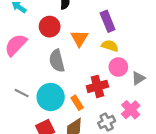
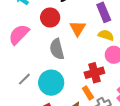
gray line: (22, 93) -> (24, 79), turned -72
orange rectangle: (77, 103) -> (88, 93), moved

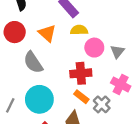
red cross: (94, 73) -> (81, 73), turned 30

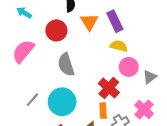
orange triangle: (47, 33) -> (89, 22), moved
red cross: (81, 73) -> (109, 88), turned 30
orange rectangle: (81, 97) -> (103, 111), turned 32

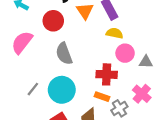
gray triangle: (150, 77) -> (146, 62), turned 40
red cross: (109, 88) -> (107, 74), turned -36
orange rectangle: (103, 111) -> (102, 97), turned -64

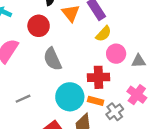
yellow semicircle: (115, 33) -> (103, 34), turned 126
gray line: (33, 89) -> (23, 99), turned 32
cyan circle: (62, 90) -> (70, 97), moved

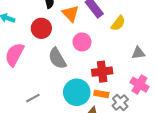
yellow semicircle: (103, 34) -> (118, 23), moved
pink circle: (116, 54) -> (82, 42), moved

